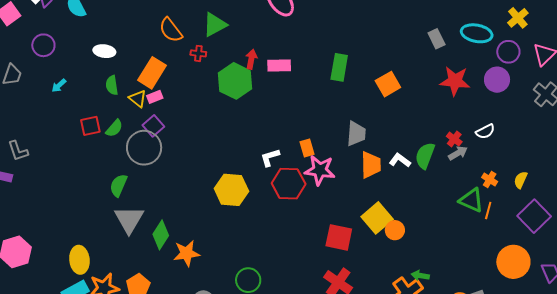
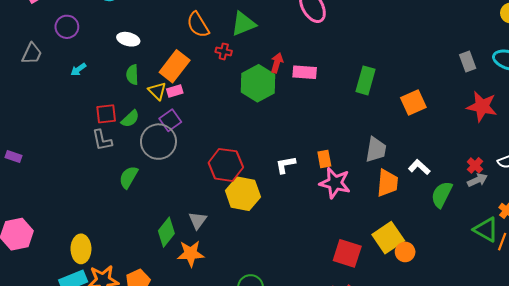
gray L-shape: (18, 151) -> (102, 140), moved
green semicircle: (425, 156) -> (442, 194), moved
white L-shape: (400, 160) -> (419, 167), moved
red hexagon: (289, 184) -> (226, 165), moved
gray triangle: (129, 219) -> (198, 220), moved, size x0.6

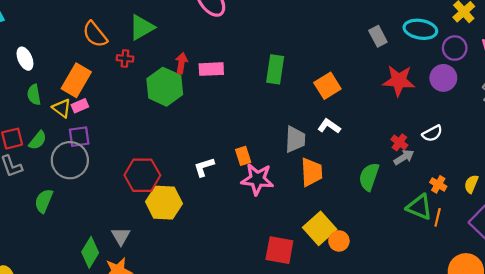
white ellipse: (128, 39) -> (25, 59), turned 60
purple square: (170, 120) -> (79, 137), turned 35
white L-shape: (419, 167) -> (329, 126), moved

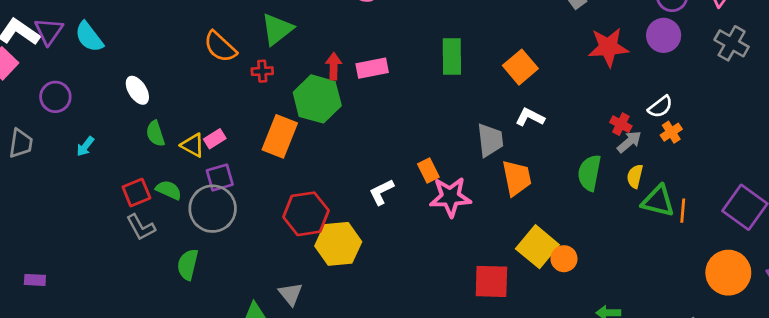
orange rectangle: (76, 80) -> (280, 136), moved
green semicircle: (38, 140) -> (169, 190), turned -96
orange cross: (438, 184) -> (671, 132), moved, turned 35
yellow semicircle: (471, 184) -> (635, 176), moved

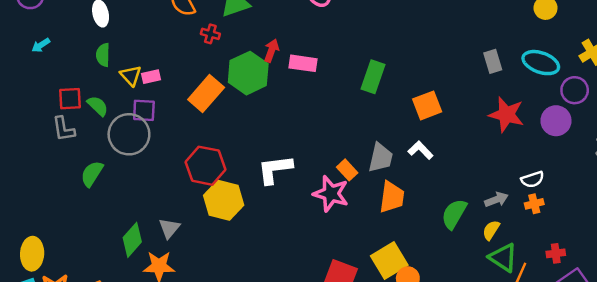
red cross: (621, 124) -> (556, 253), moved, turned 36
orange rectangle: (428, 171) -> (347, 170), moved, turned -36
white L-shape: (381, 192) -> (275, 169), size x1.5

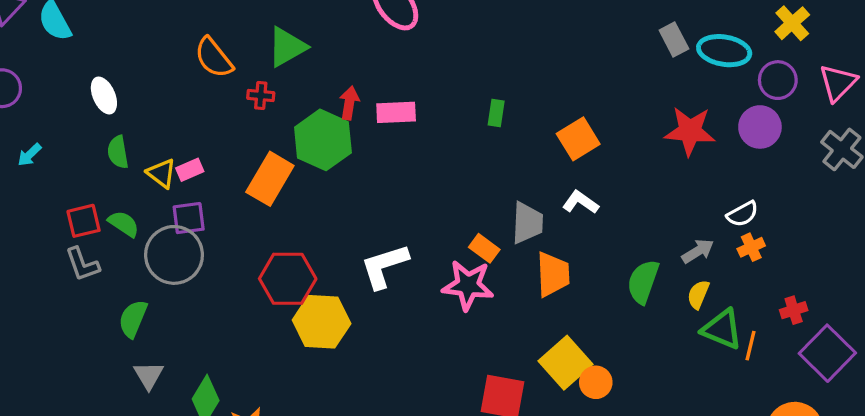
gray rectangle: (493, 61) -> (674, 39), moved
green rectangle: (373, 77) -> (496, 113), size x0.6
gray triangle: (169, 228) -> (149, 375), moved

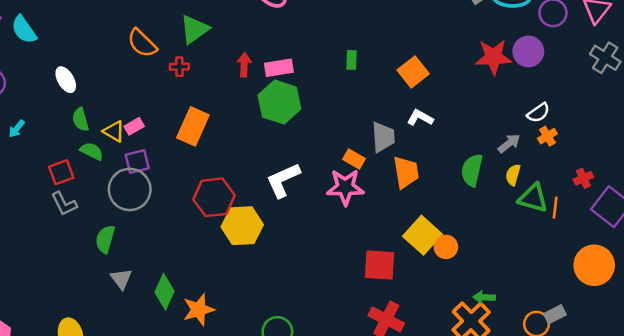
purple circle: (760, 127) -> (528, 51), moved
green hexagon: (323, 140) -> (279, 102), moved
green semicircle: (124, 224) -> (92, 151), moved

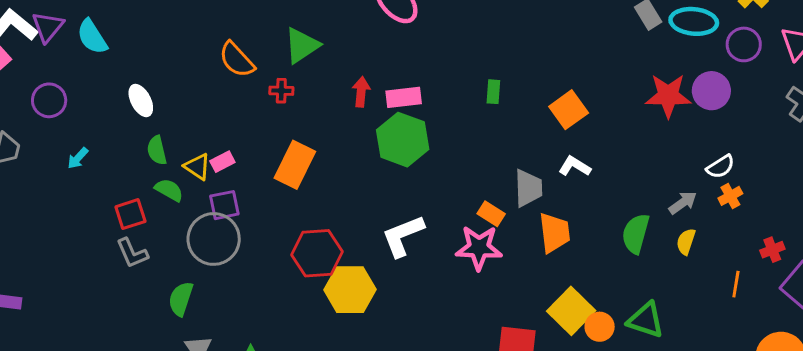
green triangle: (533, 198) -> (646, 320), moved

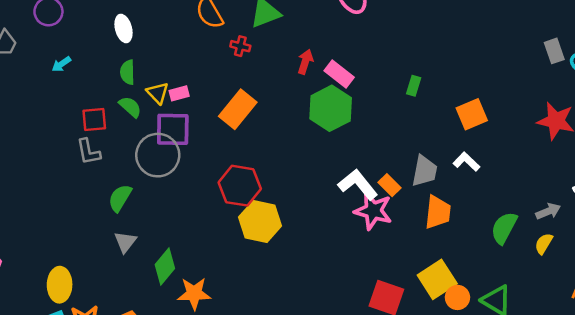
pink rectangle: (404, 97) -> (339, 74), turned 32
purple square: (224, 205) -> (173, 129), size x1.4
white L-shape: (403, 236) -> (358, 184), moved, turned 60

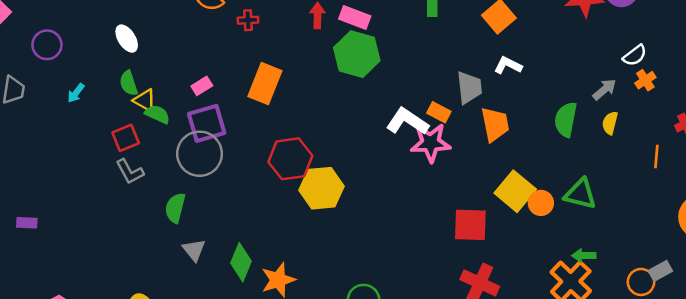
green semicircle: (128, 72) -> (129, 83), moved
yellow triangle: (158, 93) -> (145, 100), moved

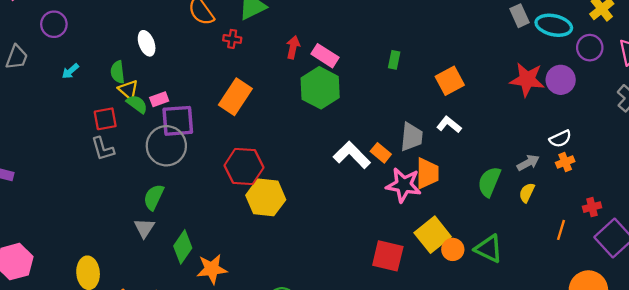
white ellipse: (127, 39) -> (147, 43), moved
pink rectangle: (202, 86) -> (159, 99), moved
pink star: (431, 143) -> (404, 185), moved
green semicircle: (175, 208) -> (154, 197), moved

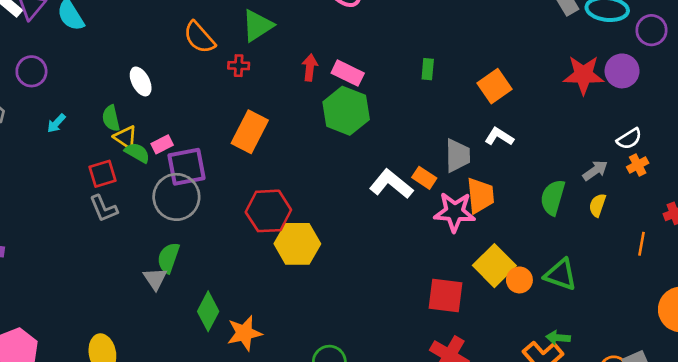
gray triangle: (144, 228) -> (155, 279), moved

